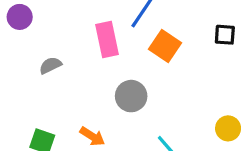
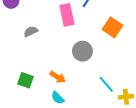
orange square: (165, 46) -> (113, 27), moved

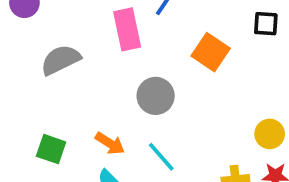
gray semicircle: (31, 31) -> (61, 60), size x1.5
cyan line: (106, 84) -> (161, 157), moved

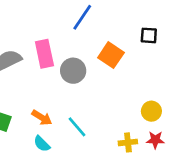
pink rectangle: (127, 29) -> (44, 54), moved
gray circle: (156, 96) -> (73, 71), moved

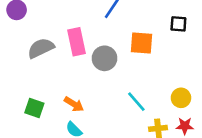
orange square: (111, 55) -> (141, 43), turned -30
cyan line: (77, 127) -> (136, 102), moved

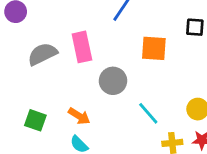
gray circle: (105, 58) -> (113, 81), moved

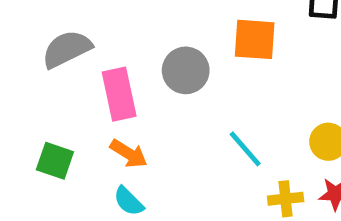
pink rectangle: (82, 47) -> (119, 94), moved
gray circle: (113, 81) -> (186, 70), moved

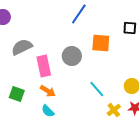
yellow cross: (286, 199) -> (114, 110), turned -32

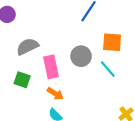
cyan line: (97, 89) -> (108, 69), moved
green square: (17, 94) -> (22, 80), moved

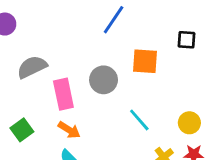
cyan line: (108, 69) -> (139, 120), moved
green square: (22, 80) -> (22, 130), moved, turned 35

